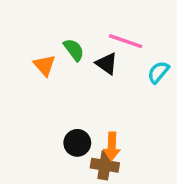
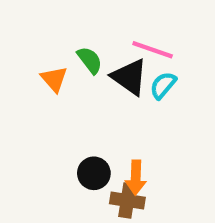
black triangle: (107, 64) -> (129, 77), size x1.4
cyan semicircle: (158, 72) -> (163, 85), moved

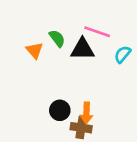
black triangle: (129, 77) -> (82, 49), turned -35
cyan semicircle: (163, 85) -> (122, 54), moved

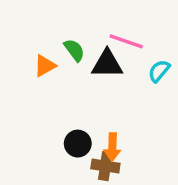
orange triangle: (35, 50) -> (45, 66), turned 42

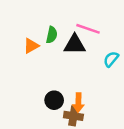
green semicircle: (74, 50) -> (52, 35), turned 49
cyan semicircle: (159, 71) -> (111, 59), moved

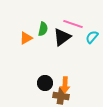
black triangle: (75, 45) -> (62, 37), turned -36
cyan semicircle: (111, 59) -> (92, 37), moved

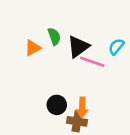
pink line: (73, 24) -> (92, 62), moved
green semicircle: (43, 29) -> (54, 36), turned -32

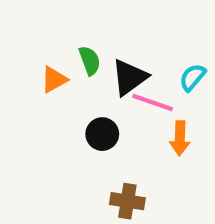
black circle: (57, 105) -> (102, 134), moved
orange arrow: (82, 107) -> (180, 138), moved

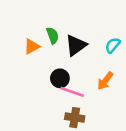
pink line: (153, 103) -> (72, 92), moved
orange arrow: (180, 138) -> (105, 81), turned 36

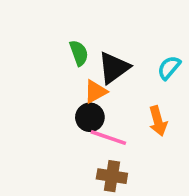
orange triangle: (32, 47) -> (95, 92), moved
orange arrow: (105, 81) -> (158, 121), turned -54

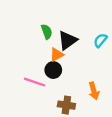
orange arrow: (158, 121) -> (94, 91), moved
pink line: (108, 138) -> (35, 82), moved

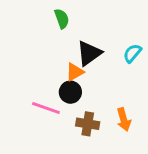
green semicircle: (47, 32) -> (62, 19), moved
brown cross: (66, 105) -> (88, 124), moved

